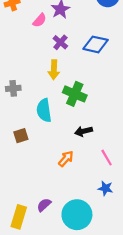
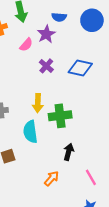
yellow arrow: (54, 70) -> (38, 103), moved
green cross: (75, 94) -> (60, 116), turned -30
black arrow: (84, 131) -> (69, 152), turned 119

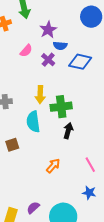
blue semicircle: (59, 17) -> (60, 46), moved
pink semicircle: (26, 45) -> (26, 51), moved
black arrow: (69, 152) -> (68, 131), moved

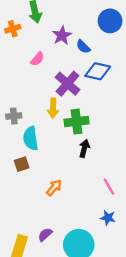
blue semicircle: (60, 46) -> (83, 47), moved, turned 40
purple cross: (48, 60) -> (68, 84), moved, size x1.6
cyan semicircle: (33, 122) -> (31, 138), moved
orange arrow: (53, 166) -> (54, 188), moved

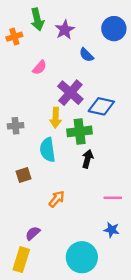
purple star: (62, 35) -> (65, 30), moved
blue diamond: (98, 71) -> (101, 106), moved
cyan semicircle: (31, 138) -> (48, 150), moved
pink line: (109, 186) -> (113, 198), turned -60
purple semicircle: (45, 235) -> (33, 233), moved

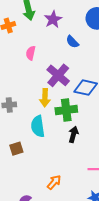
pink semicircle: (40, 67) -> (31, 53), turned 152
orange arrow: (57, 199) -> (54, 182), moved

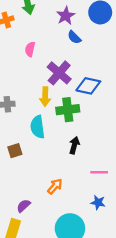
purple star: (53, 19) -> (66, 16), moved
black arrow: (73, 134) -> (74, 145), moved

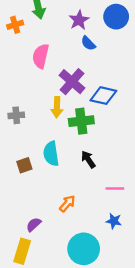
pink semicircle: (30, 49) -> (41, 56), size x1.5
cyan semicircle: (38, 127) -> (51, 154), moved
black arrow: (74, 145) -> (88, 159), turned -49

